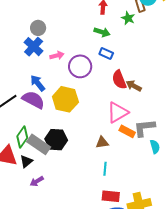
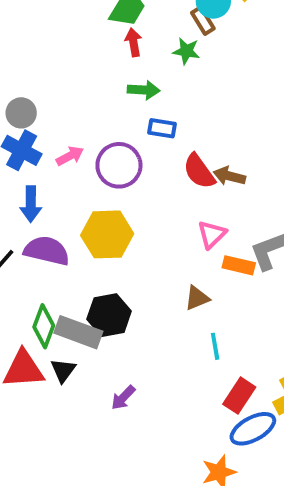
blue arrow: (38, 83) -> (31, 204), moved, turned -126
pink triangle: (118, 113) -> (212, 234), size x0.7
purple arrow: (37, 181) -> (123, 398), moved
red rectangle: (111, 196) -> (239, 396), turned -48

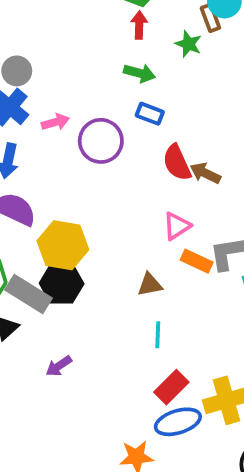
yellow hexagon: (107, 234) -> (63, 245), moved

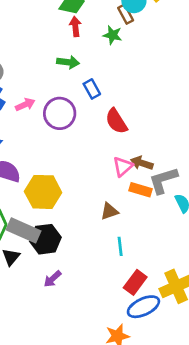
green arrow: (140, 73) -> (68, 62), moved
blue rectangle: (150, 114) -> (92, 89), turned 48
brown arrow: (205, 173) -> (142, 163), moved
black hexagon: (62, 284) -> (45, 239), moved

